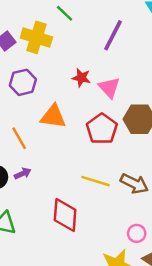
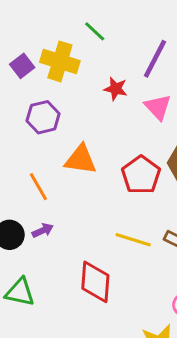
red star: (81, 78) -> (116, 89), moved
pink triangle: (109, 88) -> (158, 107), moved

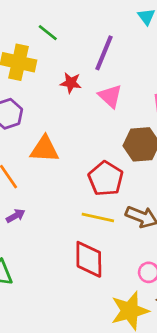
red pentagon: (141, 175) -> (106, 179), moved
red diamond: (95, 282) -> (89, 259), moved

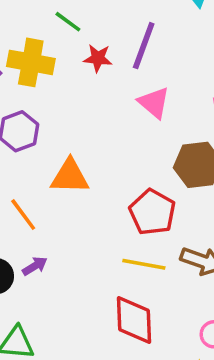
red star: (71, 83) -> (98, 58), moved

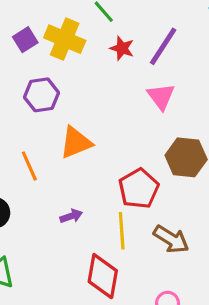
orange triangle: (70, 176) -> (76, 143), turned -36
yellow line: (144, 264) -> (122, 231), turned 63
purple arrow: (35, 266) -> (71, 216), moved

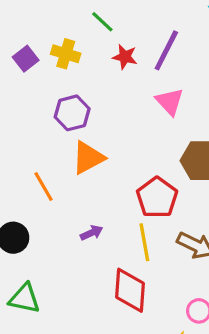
yellow cross: (65, 39) -> (66, 54), size x0.7
purple hexagon: (41, 95) -> (72, 113), moved

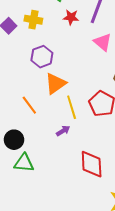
yellow line: (144, 242) -> (72, 107), moved
green triangle: (25, 298) -> (24, 163), moved

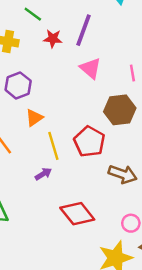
orange triangle: (55, 84) -> (34, 118), size x0.7
red diamond: (92, 164) -> (77, 214), turned -36

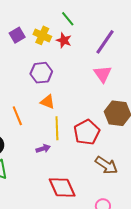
red star: (53, 39) -> (64, 40), moved
orange triangle: (34, 118) -> (47, 102), turned 42

